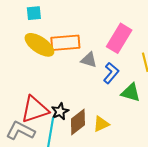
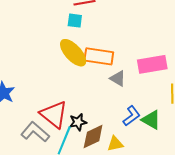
pink rectangle: (119, 38) -> (152, 64), turned 36
blue L-shape: (111, 73) -> (131, 116), moved
red triangle: (35, 109) -> (54, 115), turned 44

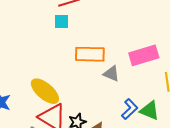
yellow ellipse: (73, 53) -> (45, 91), moved

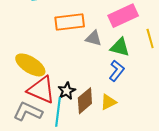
green triangle: (150, 111) -> (120, 47), moved

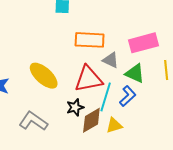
red triangle: (41, 90) -> (89, 79), moved, turned -44
cyan line: (58, 112) -> (106, 97), moved

